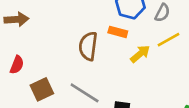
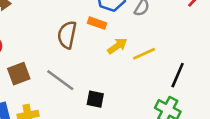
yellow line: (169, 40) -> (144, 54), moved

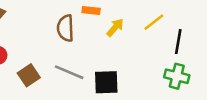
yellow line: (144, 54) -> (154, 22), moved
black square: (95, 99) -> (106, 82), size x1.5

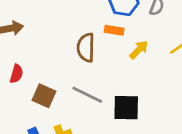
brown square: (29, 75) -> (44, 96), turned -35

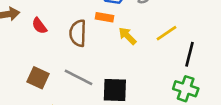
yellow arrow: (139, 50) -> (127, 36), turned -90
red semicircle: (16, 74) -> (39, 26), moved, turned 126

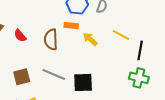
yellow line: (166, 33) -> (121, 35), turned 66
brown square: (38, 78) -> (22, 77), turned -36

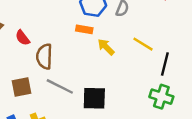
brown semicircle: (51, 39) -> (44, 56), moved

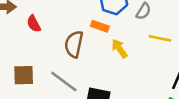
yellow line: (143, 44) -> (160, 38), moved, turned -30
brown semicircle: (44, 56) -> (74, 44), moved

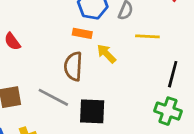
brown semicircle: (74, 44) -> (73, 66), moved

